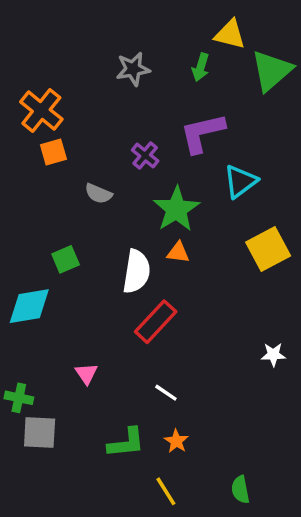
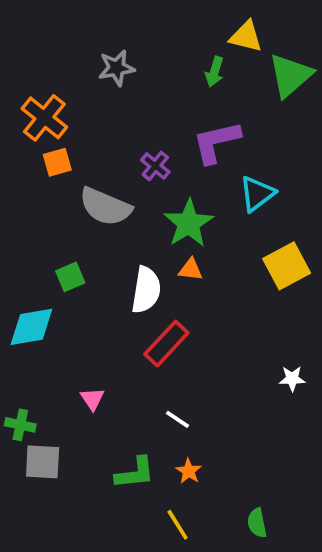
gray star: (133, 69) -> (116, 68), moved
gray semicircle: (98, 194) -> (105, 207), size x1.8

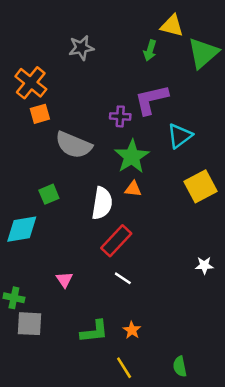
purple cross: (155, 166) -> (120, 116), moved, turned -36
white line: (178, 419) -> (123, 278), moved

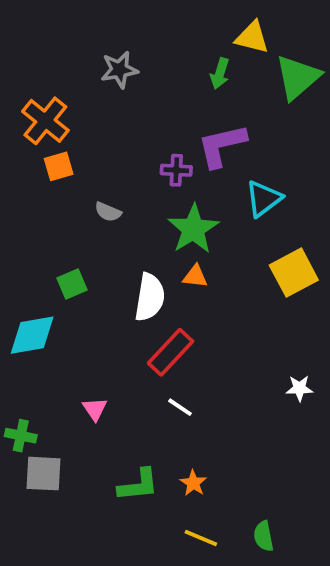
gray semicircle: (74, 145) -> (108, 212), size x0.5
yellow line: (124, 368) -> (201, 538), moved, turned -35

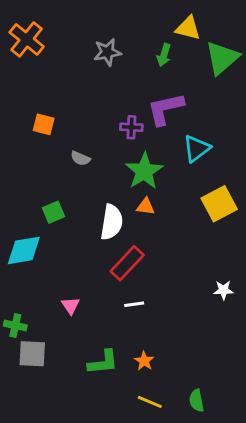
gray star: (119, 70) -> (107, 52), moved
orange cross: (45, 121) -> (27, 39), moved
orange square: (59, 166) -> (44, 124), turned 30
white line: (180, 407) -> (134, 304), turned -42

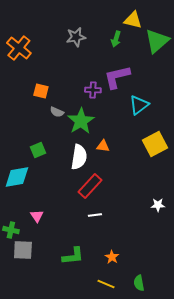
orange cross: (27, 39) -> (19, 48), moved
orange square: (44, 124) -> (41, 91), moved
green star: (144, 171) -> (81, 121), moved
pink triangle: (71, 306) -> (37, 216), moved
orange star: (144, 361) -> (112, 257), moved

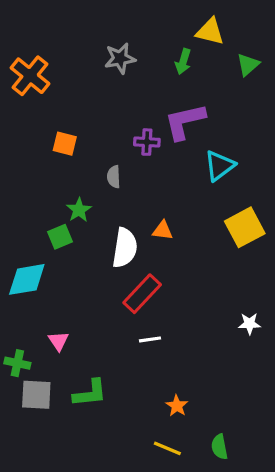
green triangle: (157, 41) -> (248, 65), size x0.6
gray semicircle: (57, 112) -> (114, 177), moved, turned 64
green star: (81, 121) -> (79, 210), moved, size x0.6
green L-shape: (73, 256) -> (90, 393), moved

